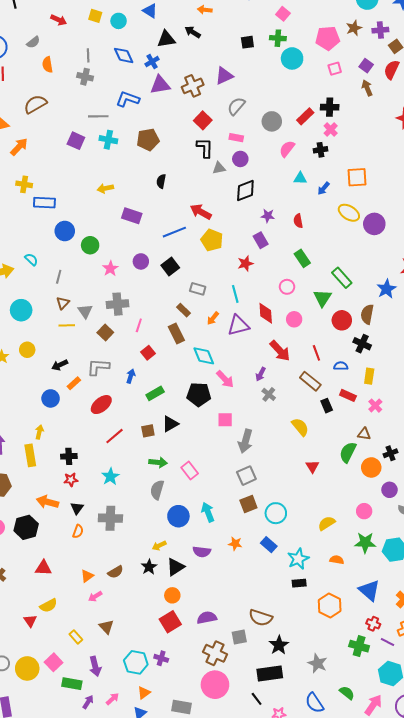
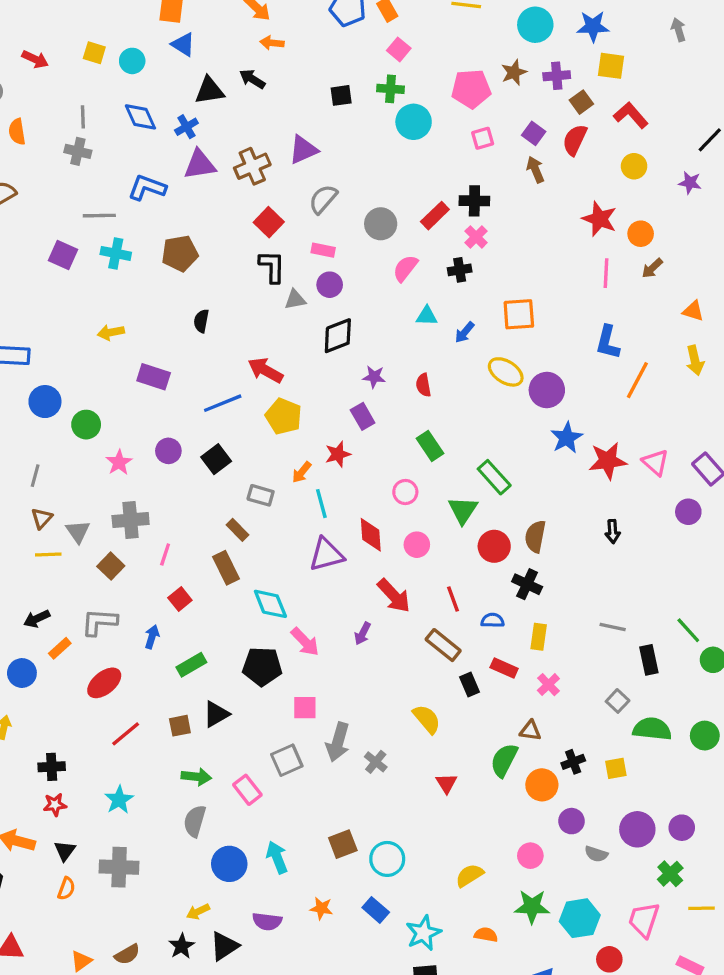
blue star: (386, 289) -> (567, 438), moved
orange arrow: (213, 318) -> (302, 472), moved
gray cross: (269, 394) -> (376, 762), moved
gray square: (246, 476) -> (287, 760), moved

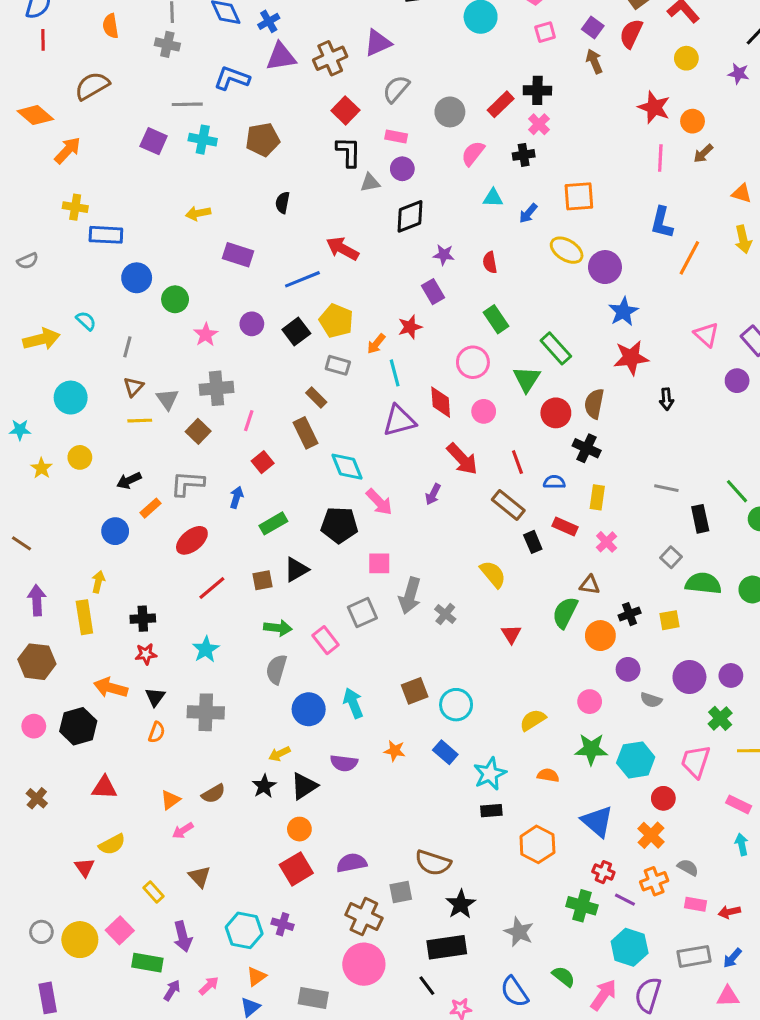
yellow pentagon: (284, 416) -> (336, 321), moved
red star: (608, 461) -> (631, 358), moved
pink circle: (405, 492) -> (473, 362), size x1.4

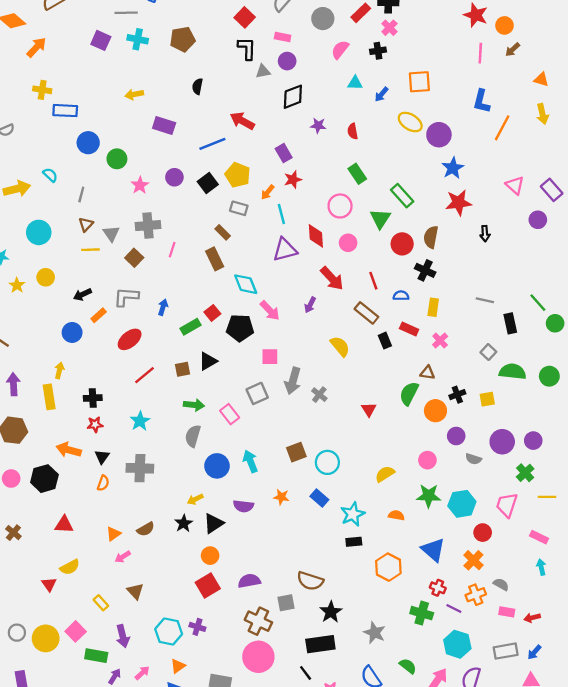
purple rectangle: (433, 292) -> (284, 153), moved
red square: (263, 462) -> (212, 313), moved
yellow semicircle: (493, 574) -> (340, 346), moved

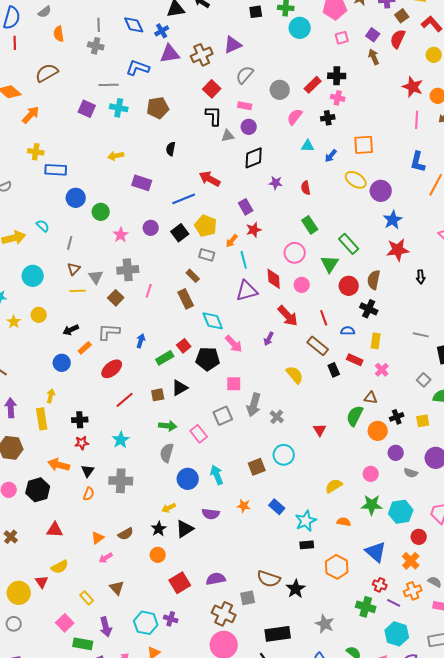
pink cross: (389, 28) -> (338, 98), turned -32
cyan circle: (327, 462) -> (284, 455), moved
orange circle: (210, 556) -> (158, 555), moved
black star: (331, 612) -> (296, 589), moved
yellow circle: (46, 638) -> (19, 593), moved

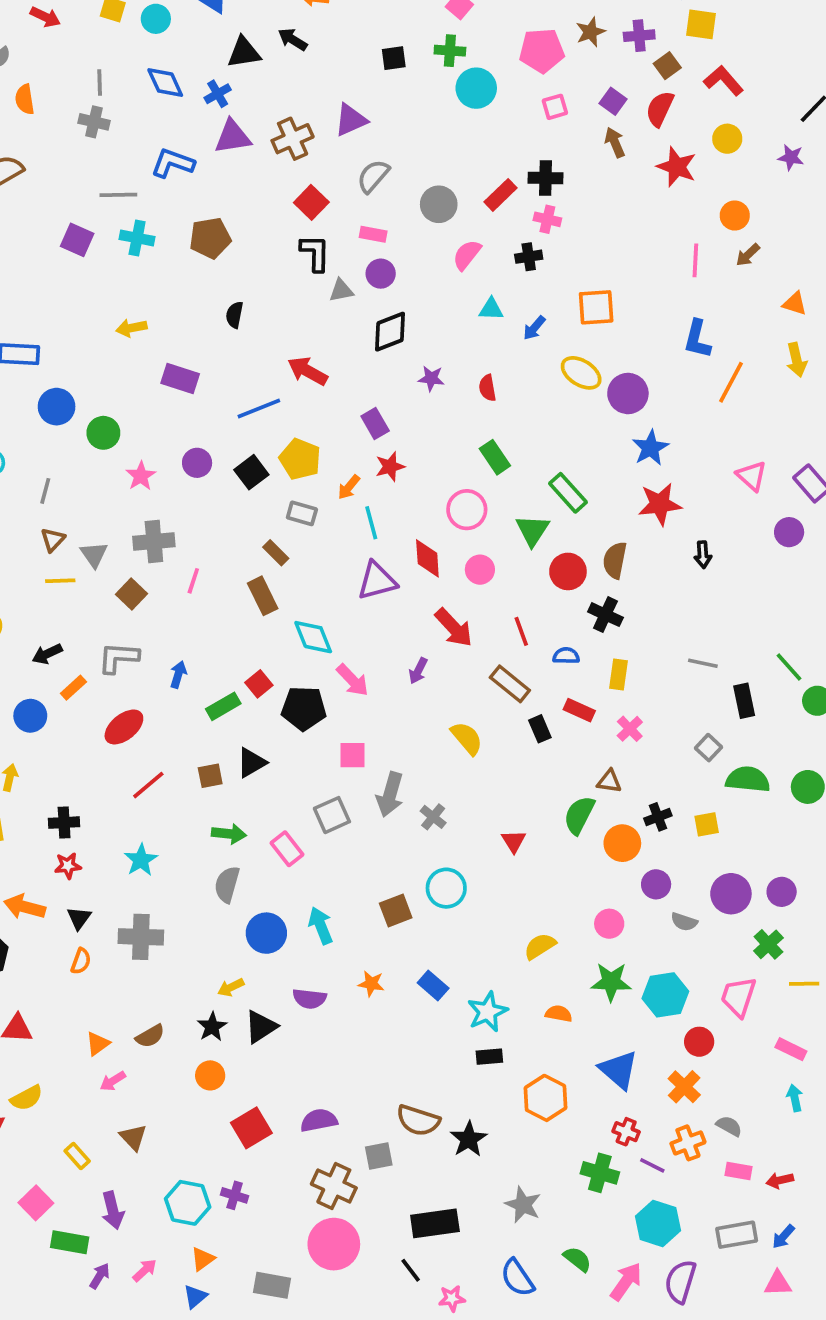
red star: (413, 87) -> (677, 167), moved

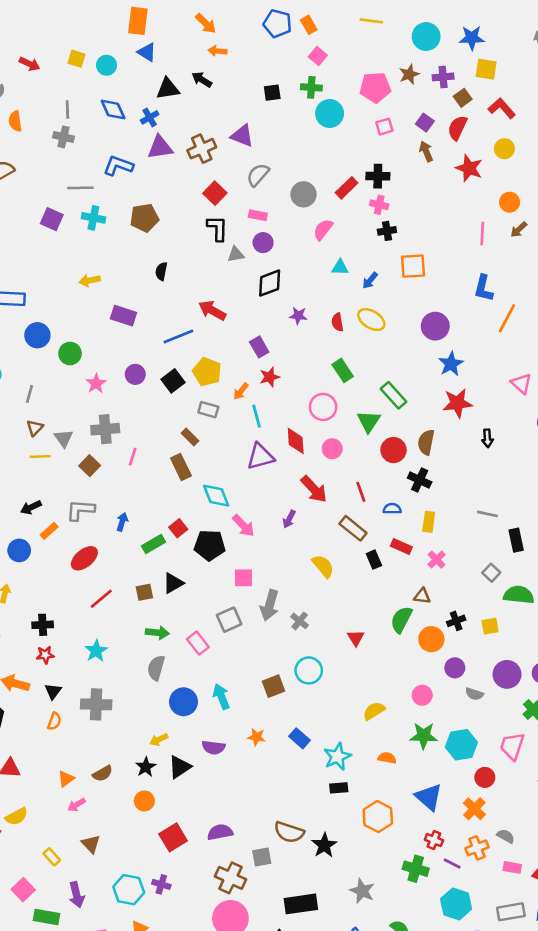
purple triangle: (351, 120) -> (242, 136), turned 45
black cross: (529, 257) -> (387, 231), moved
yellow ellipse: (581, 373) -> (371, 320), moved

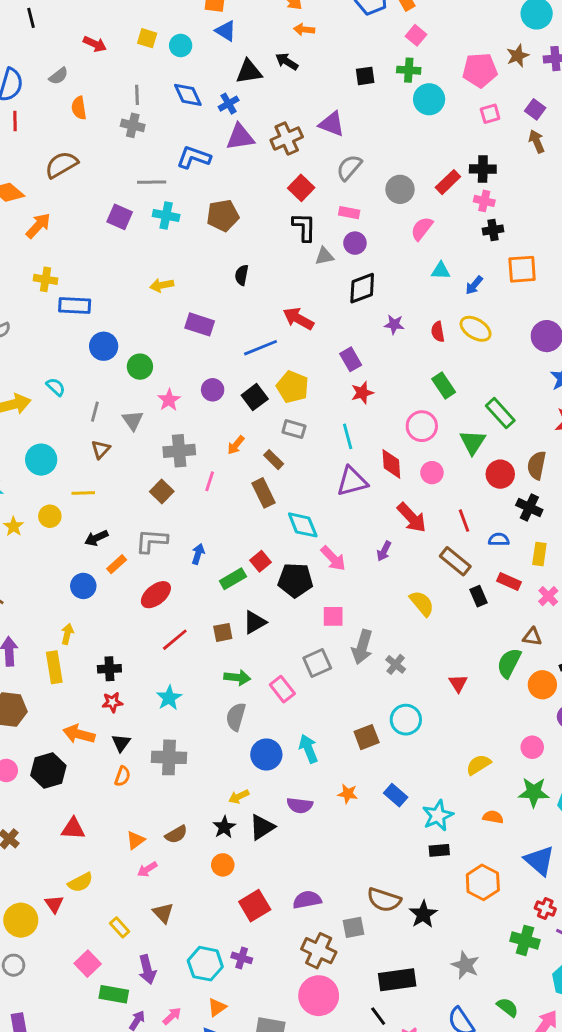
orange arrow: (241, 391) -> (236, 445), moved
gray triangle: (63, 438) -> (133, 420), moved
yellow line: (40, 457) -> (83, 493), moved

